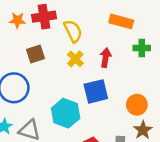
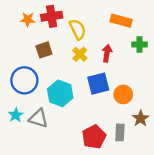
orange circle: (137, 105) -> (123, 94), moved
cyan hexagon: (66, 113) -> (60, 93), moved

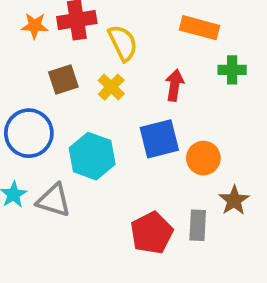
yellow cross: (80, 54) -> (111, 87), moved

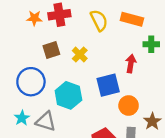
yellow semicircle: (123, 43) -> (99, 20), moved
red arrow: (175, 85) -> (131, 64), moved
orange circle: (203, 158) -> (129, 106), moved

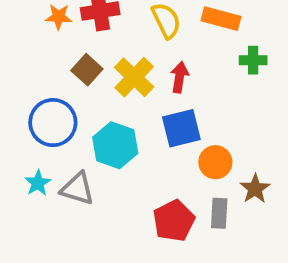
brown square: (51, 50) -> (87, 70), turned -30
yellow cross: (80, 54) -> (134, 77), size x1.5
red arrow: (131, 64) -> (179, 77), moved

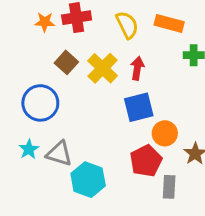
cyan hexagon: (115, 145) -> (88, 180), moved
gray rectangle: (219, 213) -> (169, 187), moved
red pentagon: (174, 221) -> (146, 161), moved

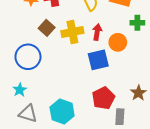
yellow cross: (103, 68) -> (72, 32), turned 35
orange circle: (165, 133) -> (118, 42), moved
gray triangle: (59, 154) -> (28, 114), moved

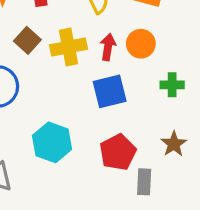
green cross: (137, 23) -> (172, 85), moved
orange circle: (118, 42) -> (141, 44), moved
cyan hexagon: (62, 111) -> (52, 142), moved

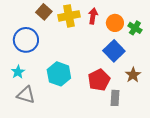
orange circle: (141, 44) -> (115, 23), moved
green cross: (172, 85) -> (135, 28), moved, turned 32
blue square: (110, 91) -> (114, 51), moved, turned -30

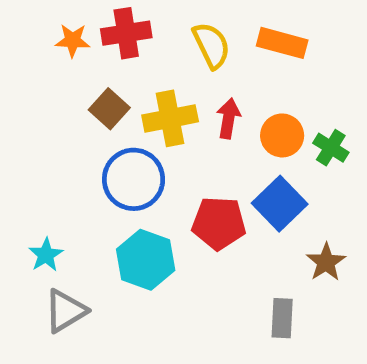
blue circle: (26, 40) -> (134, 179), moved
red pentagon: (99, 80) -> (219, 223), moved, turned 30
gray triangle: (26, 95) -> (65, 311), turned -48

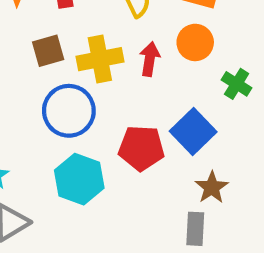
brown square: (109, 109) -> (48, 51), turned 32
orange circle: (282, 135) -> (195, 42), moved
brown star: (326, 262) -> (212, 187), moved

